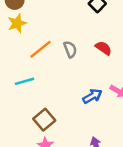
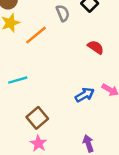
orange line: (41, 49) -> (36, 35), moved
gray semicircle: (70, 49) -> (63, 13), moved

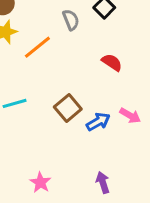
brown square: (37, 118) -> (68, 108), moved

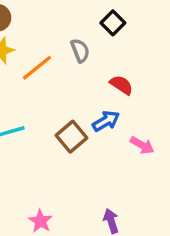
gray semicircle: (71, 20) -> (80, 50), moved
blue arrow: (98, 122) -> (106, 121), moved

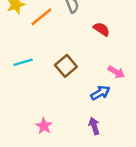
blue arrow: (106, 121) -> (100, 93), moved

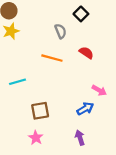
orange line: (41, 17) -> (52, 58), moved, turned 54
brown square: (66, 66) -> (40, 111), moved, turned 30

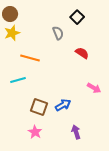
orange line: (52, 58) -> (30, 58), moved
blue arrow: (85, 109) -> (63, 105), moved
brown square: (40, 111) -> (39, 107), turned 30

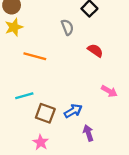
cyan line: (18, 80) -> (24, 96), moved
purple arrow: (76, 132) -> (88, 133), moved

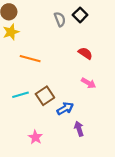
gray semicircle: (67, 27) -> (60, 19), moved
pink arrow: (109, 91) -> (89, 83), moved
brown square: (45, 113) -> (45, 96), moved, turned 36

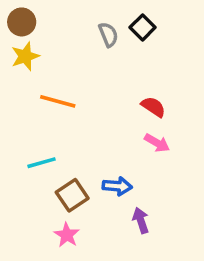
red semicircle: (85, 53) -> (153, 107), moved
brown square: (45, 96) -> (72, 195), moved
blue arrow: (65, 109) -> (117, 186), turned 35

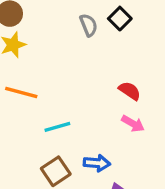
orange line: (58, 101) -> (21, 92), moved
cyan line: (42, 163) -> (57, 127), moved

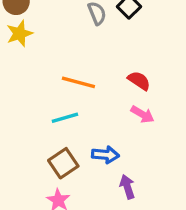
orange line: (21, 92) -> (78, 82), moved

